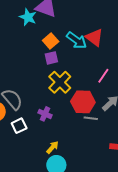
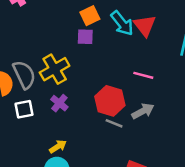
pink line: (103, 76) -> (143, 75), turned 56
yellow cross: (60, 82) -> (55, 69), moved

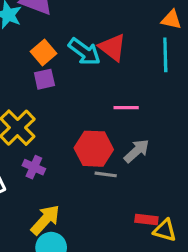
yellow arrow: (58, 147) -> (45, 220), size x1.5

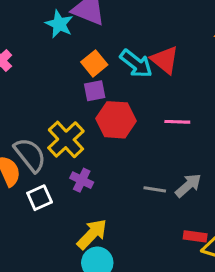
red hexagon: (94, 149) -> (116, 120), moved
gray arrow: (137, 151) -> (188, 185), moved

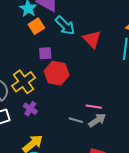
orange square: (94, 63) -> (36, 26), moved
cyan arrow: (136, 64) -> (65, 26), moved
pink line: (177, 122) -> (94, 107), moved

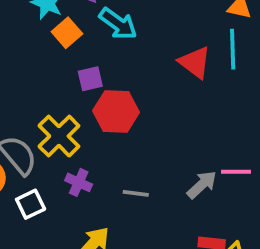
red triangle: (92, 39) -> (195, 62), moved
pink line: (94, 107) -> (236, 172), moved
gray line: (76, 120) -> (136, 193), moved

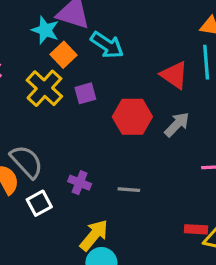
red hexagon: (116, 112) -> (132, 117), moved
yellow cross: (59, 136) -> (44, 88), moved
gray arrow: (202, 185) -> (177, 124), moved

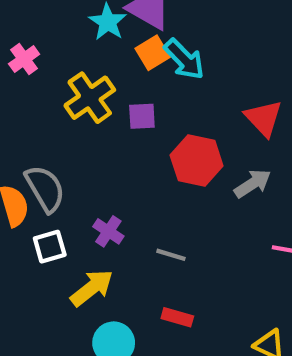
orange square: (63, 55) -> (153, 53), moved
red rectangle: (196, 229) -> (177, 317), moved
yellow arrow: (94, 235) -> (92, 288), moved

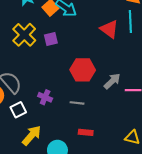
red hexagon: (197, 160) -> (83, 70), moved
gray arrow: (253, 184) -> (112, 81), moved
yellow arrow: (92, 288) -> (32, 135), moved

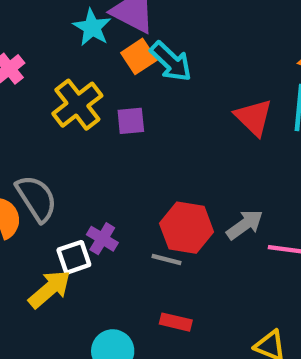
red hexagon: (83, 70) -> (187, 228), moved
white square: (18, 110) -> (74, 257), moved
yellow arrow: (32, 135) -> (50, 289), moved

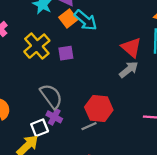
gray semicircle: (37, 198) -> (51, 96), moved
gray arrow: (245, 225) -> (129, 69), moved
gray line: (166, 259) -> (89, 126), turned -35

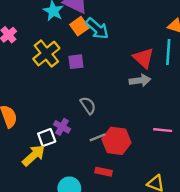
gray arrow: (129, 69) -> (140, 80), turned 30
gray semicircle: (51, 96) -> (88, 105), moved, size x0.7
red hexagon: (99, 108) -> (116, 141), moved

